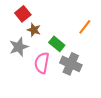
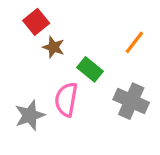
gray star: (19, 47) -> (30, 115), moved
gray cross: (71, 64) -> (131, 101), moved

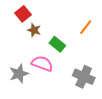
pink semicircle: (66, 99) -> (42, 64), turned 100
gray cross: (131, 101) -> (84, 77), moved

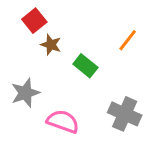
pink semicircle: (42, 64) -> (63, 121), moved
gray star: (19, 74) -> (25, 93), moved

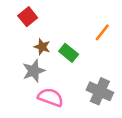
brown star: (51, 45) -> (42, 47), moved
gray star: (25, 93) -> (34, 71), moved

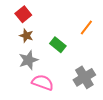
brown star: (42, 47) -> (26, 36), moved
gray cross: (100, 91) -> (84, 77), turned 35

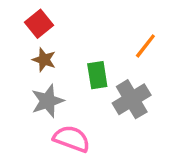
green rectangle: (58, 45) -> (97, 75), turned 42
gray cross: (84, 77) -> (132, 99), moved

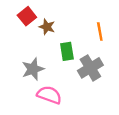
orange line: (145, 46) -> (100, 32), turned -48
brown star: (44, 60) -> (47, 27), moved

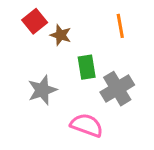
orange line: (100, 32) -> (120, 26), moved
pink semicircle: (49, 95) -> (87, 125), moved

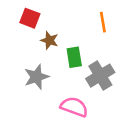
red square: (35, 21) -> (30, 18), turned -30
brown star: (61, 35) -> (49, 40), moved

